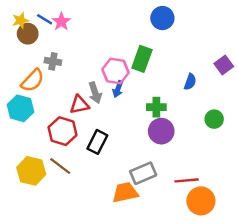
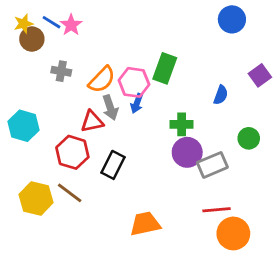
blue circle: (162, 18) -> (232, 19), moved
orange semicircle: (32, 81) -> (102, 80), moved
gray rectangle: (143, 173) -> (212, 165), moved

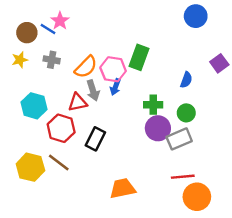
blue line: (51, 22) -> (48, 29), moved
yellow star: (23, 24) -> (20, 60), moved
cyan hexagon: (23, 126) -> (34, 106), moved
green circle: (249, 138) -> (186, 113), moved

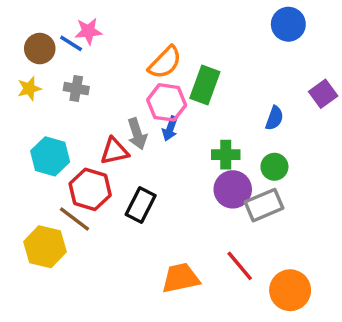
pink star: (60, 21) -> (88, 31), turned 30
orange semicircle: (86, 67) -> (165, 62), moved
brown line: (59, 163) -> (75, 219), moved
red line: (183, 177) -> (240, 266), moved, turned 55

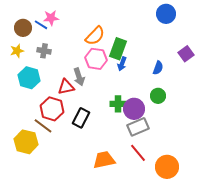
blue arrow: (170, 129) -> (122, 64), moved
green cross: (226, 155) -> (118, 104), moved
cyan hexagon: (50, 156) -> (29, 78), moved
gray rectangle: (264, 205) -> (138, 127), moved

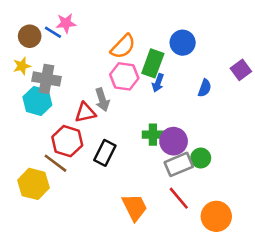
blue circle: (166, 14) -> (183, 43), moved
gray cross: (44, 51) -> (46, 79), moved, size x1.5
green circle: (158, 96) -> (201, 158), moved
orange trapezoid: (104, 160) -> (135, 207), turned 75

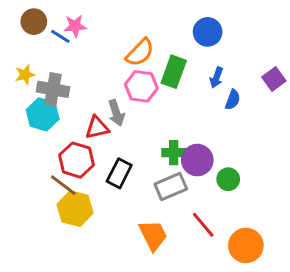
brown circle: (30, 36) -> (34, 22), moved
blue circle: (183, 43) -> (208, 32), moved
blue arrow: (158, 83) -> (216, 78), moved
gray rectangle: (179, 164) -> (171, 187), moved
yellow hexagon: (34, 184) -> (75, 209), moved

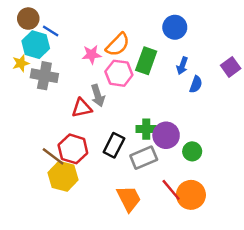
pink star: (75, 26) -> (92, 55), moved
cyan hexagon: (43, 114) -> (36, 45), moved
red hexagon: (77, 160) -> (73, 149), moved
black rectangle: (119, 173) -> (114, 145), moved
orange circle: (246, 245) -> (191, 195), moved

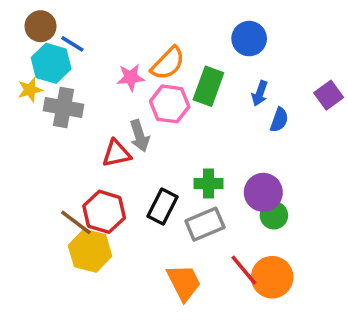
purple circle: (166, 135) -> (263, 192), moved

